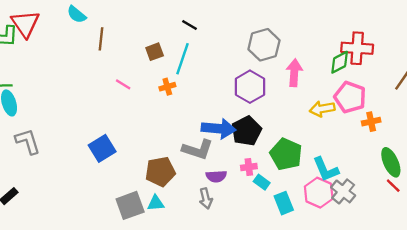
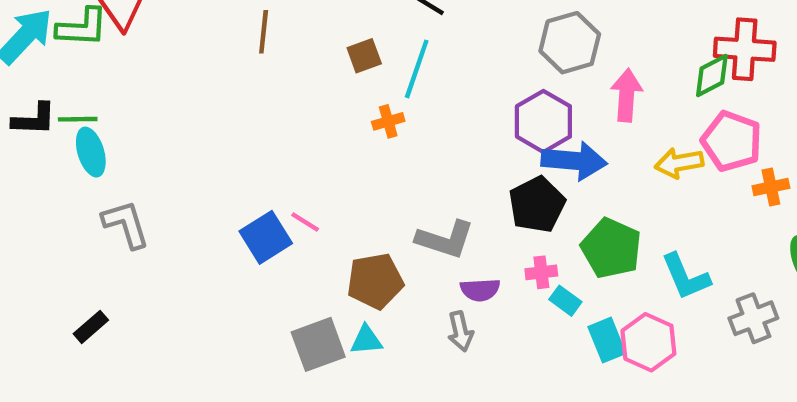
pink line: (123, 84) -> (305, 222), moved
blue arrow: (219, 129) -> (574, 161), moved
gray cross: (343, 191) -> (753, 318), moved, turned 30
pink hexagon: (319, 193) -> (648, 342), moved

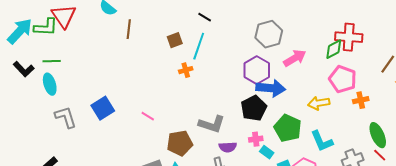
pink arrow: (627, 95) -> (295, 58), turned 55
black L-shape: (34, 119) -> (24, 69), turned 45
green line: (78, 119) -> (52, 61), moved
yellow arrow: (679, 163) -> (319, 103), moved
blue square: (266, 237) -> (103, 108), moved

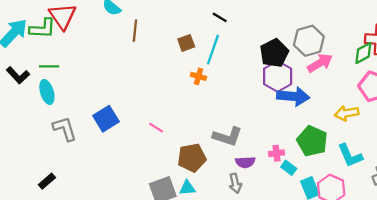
gray hexagon: (269, 34) -> (309, 41), moved
orange cross: (186, 70) -> (198, 76), turned 32
black pentagon: (254, 108) -> (274, 53), moved

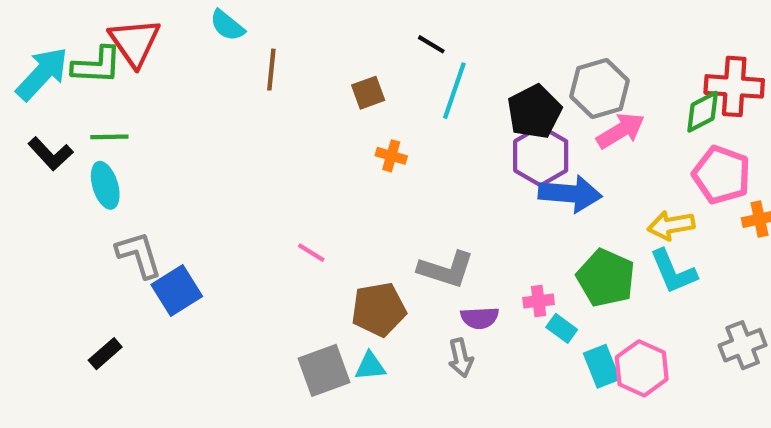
cyan line: (213, 50) -> (454, 91), moved
blue square: (106, 119) -> (177, 290), moved
cyan L-shape: (350, 155) -> (673, 272), moved

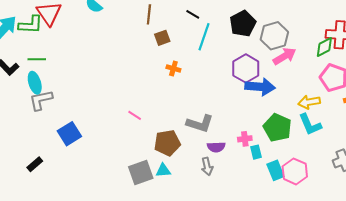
brown line: (271, 70) -> (149, 14), moved
black pentagon: (534, 112) -> (243, 24), moved
gray L-shape: (139, 255) -> (41, 100), moved, turned -85
cyan rectangle: (562, 328) -> (256, 152), turned 40

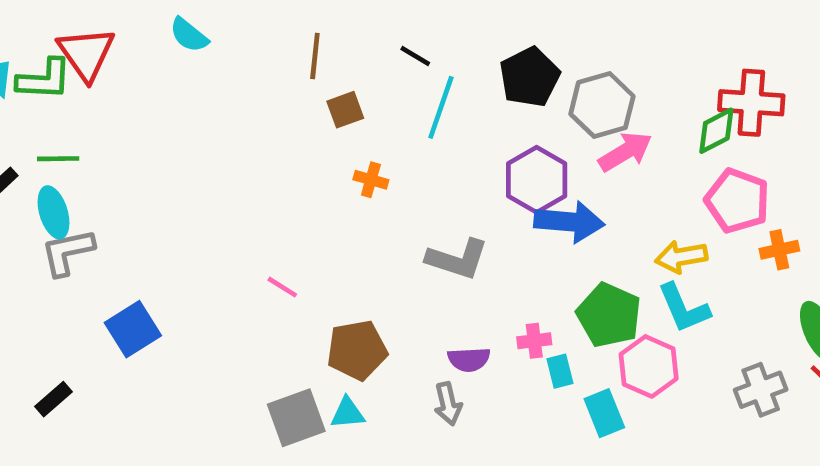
gray L-shape: (200, 124) -> (457, 259), moved
pink hexagon: (295, 171) -> (649, 366), moved

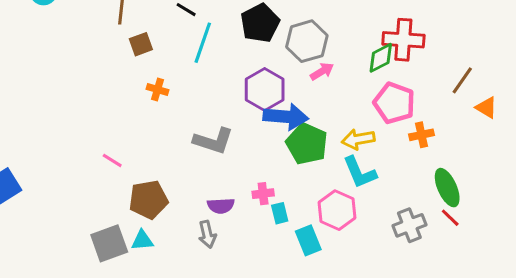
pink arrow: (625, 152) -> (322, 71), size x0.7
pink line: (282, 287) -> (112, 160), moved
green pentagon: (609, 315) -> (307, 144), moved

